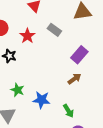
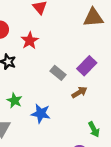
gray rectangle: (54, 30) -> (58, 73), moved
green arrow: (68, 111) -> (94, 129), moved

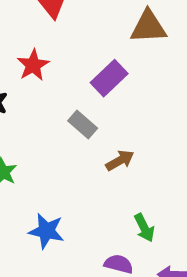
purple rectangle: (87, 66) -> (109, 78), moved
blue star: (41, 113) -> (46, 231), moved

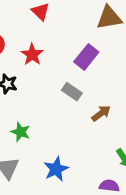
blue star: (46, 231) -> (56, 169), turned -30

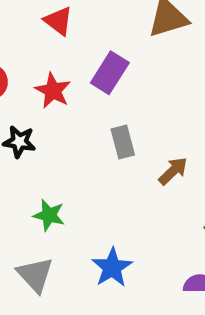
purple rectangle: (86, 57) -> (110, 73), moved
gray rectangle: (72, 92) -> (123, 142), turned 48

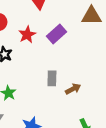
gray rectangle: (123, 142) -> (52, 78), moved

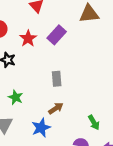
brown arrow: (73, 89) -> (56, 108), moved

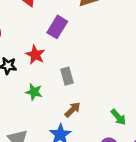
red star: (28, 38) -> (35, 55), moved
green star: (16, 97) -> (34, 92), moved

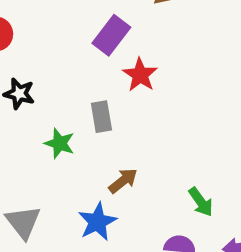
red star: (35, 55) -> (140, 75), moved
gray rectangle: (67, 76) -> (101, 117), moved

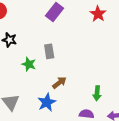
red star: (140, 75) -> (98, 14), moved
green arrow: (201, 202) -> (97, 93), turned 40

